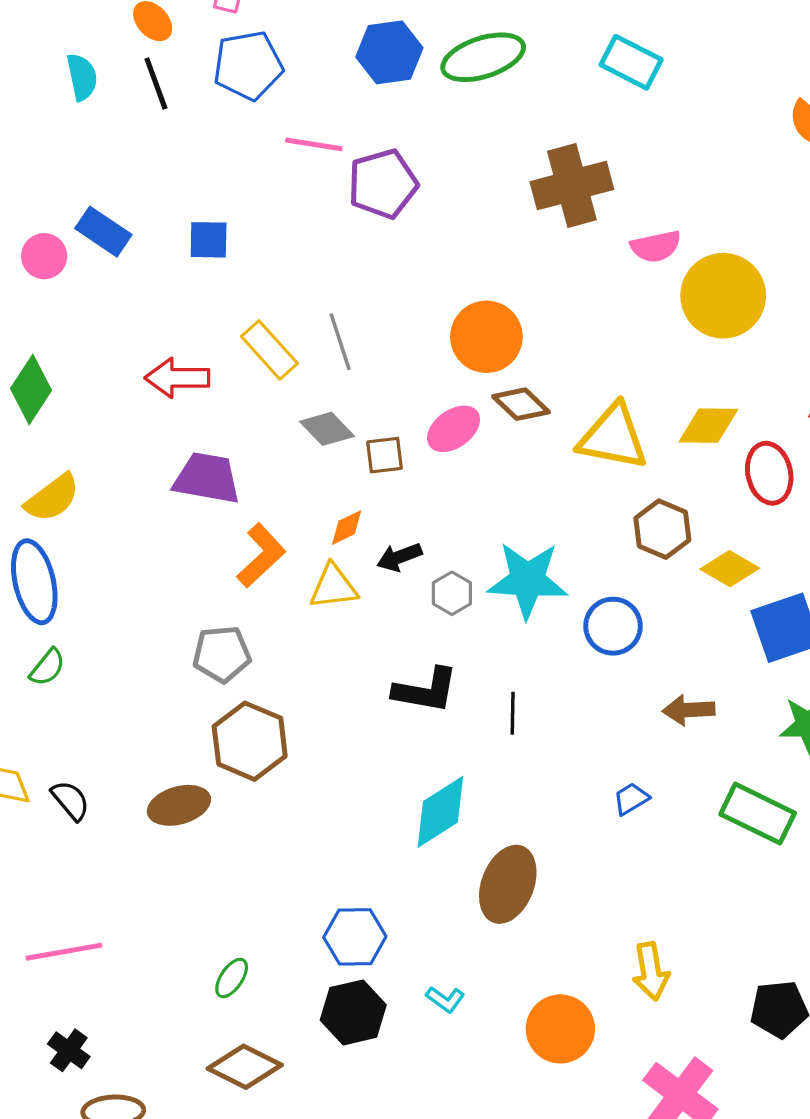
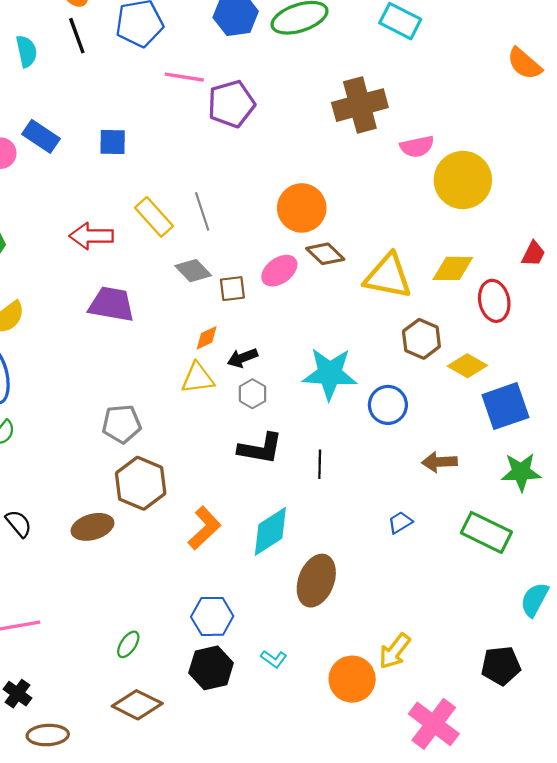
cyan semicircle: (82, 77) -> (26, 51), moved
orange L-shape: (261, 555) -> (204, 528), moved
gray hexagon: (452, 593) -> (252, 394), moved
yellow arrow: (651, 971) -> (395, 651), moved, turned 48

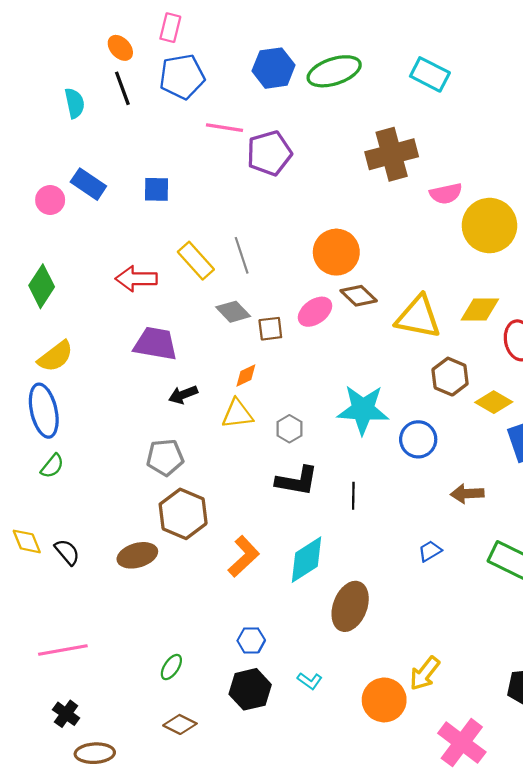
black arrow: (242, 358) -> (183, 395), moved
blue hexagon: (212, 616) -> (251, 640), size x0.7
brown diamond: (137, 705) -> (180, 724), size x0.7

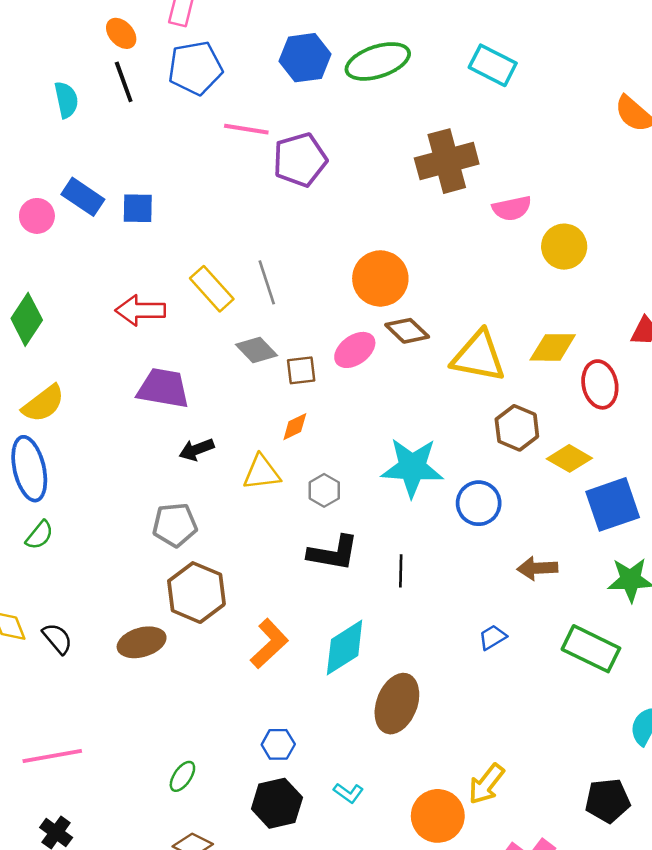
blue square: (157, 189) -> (138, 208), moved
yellow circle: (489, 226) -> (564, 247), size x0.7
orange diamond: (246, 376) -> (295, 427), moved

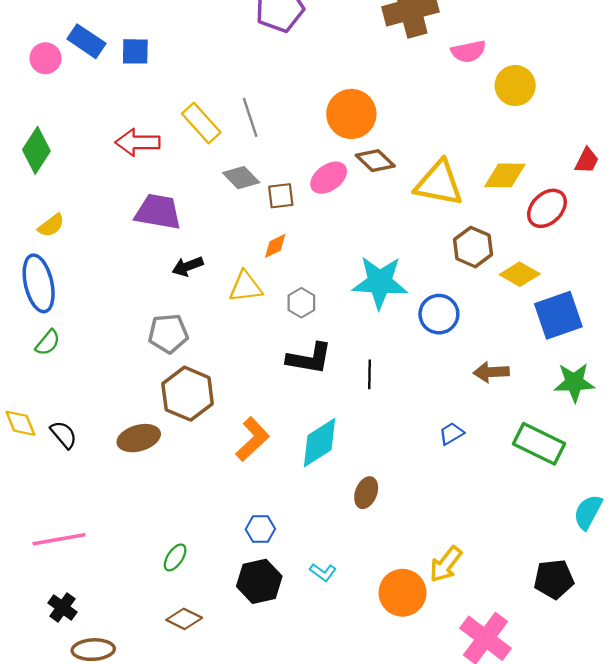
red ellipse: (600, 384) -> (547, 208), turned 57
yellow semicircle: (43, 404) -> (51, 225), size x0.7
brown ellipse: (397, 704) -> (366, 493), size x0.6

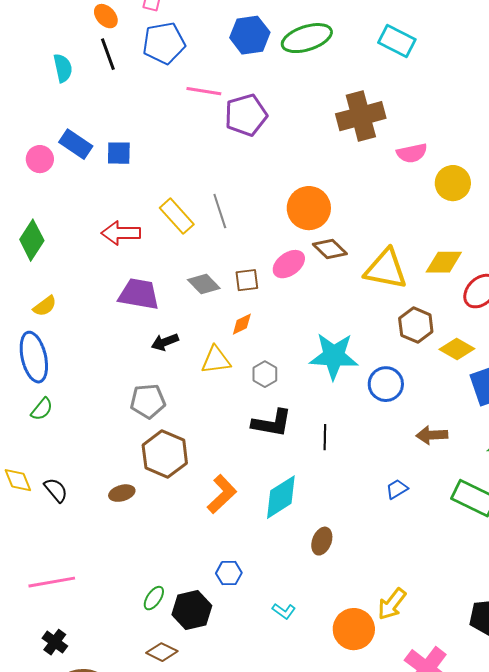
gray diamond: (241, 178) -> (204, 284), moved
brown ellipse: (139, 438) -> (122, 493), size x0.7
black hexagon: (259, 581) -> (192, 610), moved

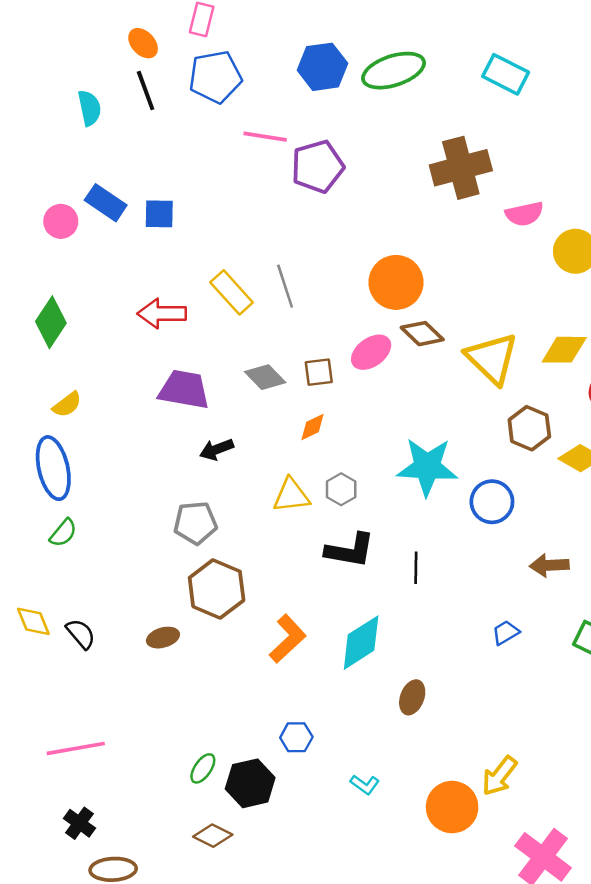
yellow triangle: (386, 269) -> (492, 358), turned 33
yellow triangle: (216, 360) -> (291, 495), moved

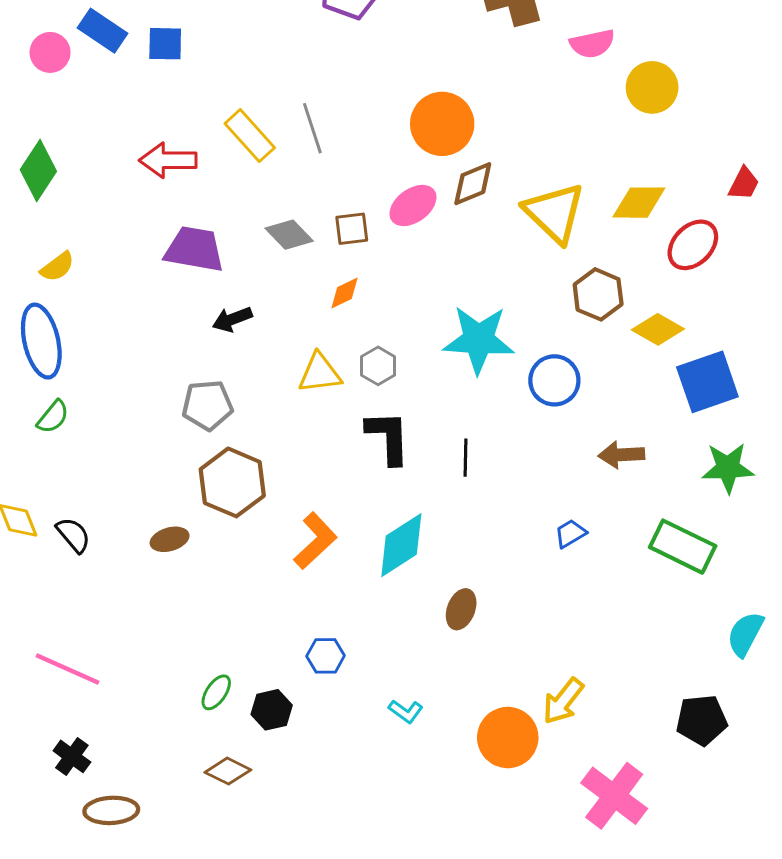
brown diamond: (422, 334) -> (473, 184), turned -66
black L-shape: (350, 550) -> (388, 437), turned -102
pink line: (76, 748) -> (68, 669), turned 34
black hexagon: (250, 783) -> (272, 710), size x0.7

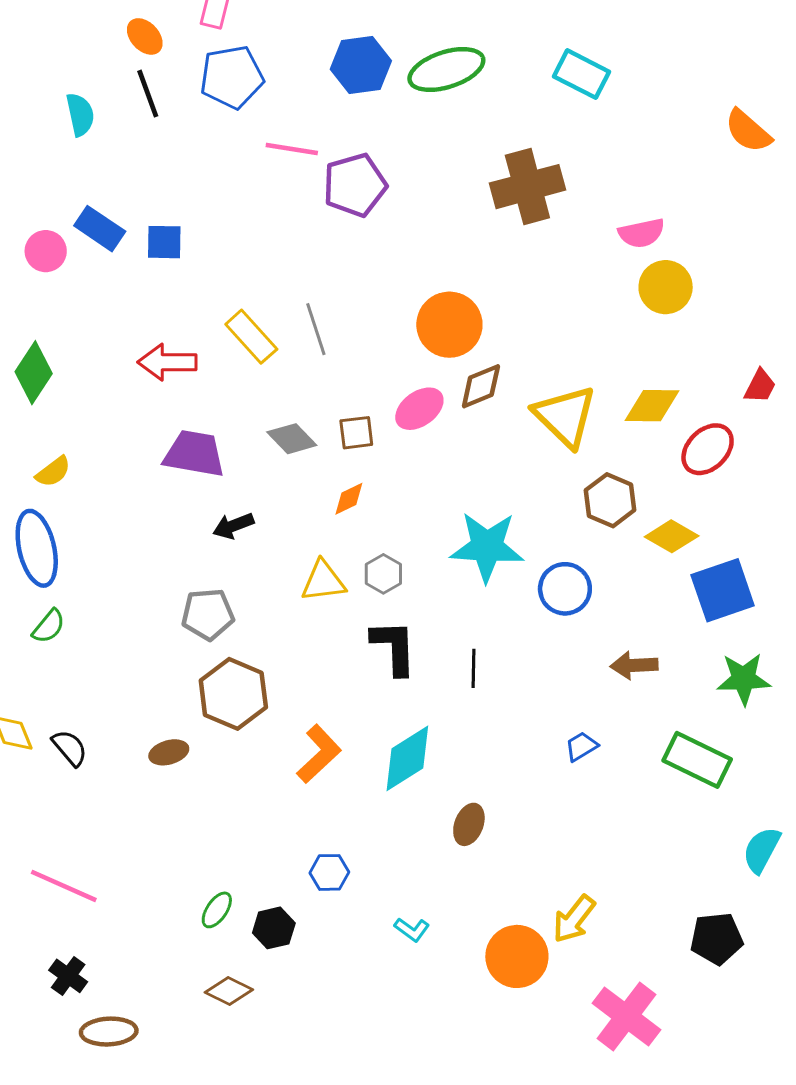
pink semicircle: (592, 44) -> (642, 233), moved

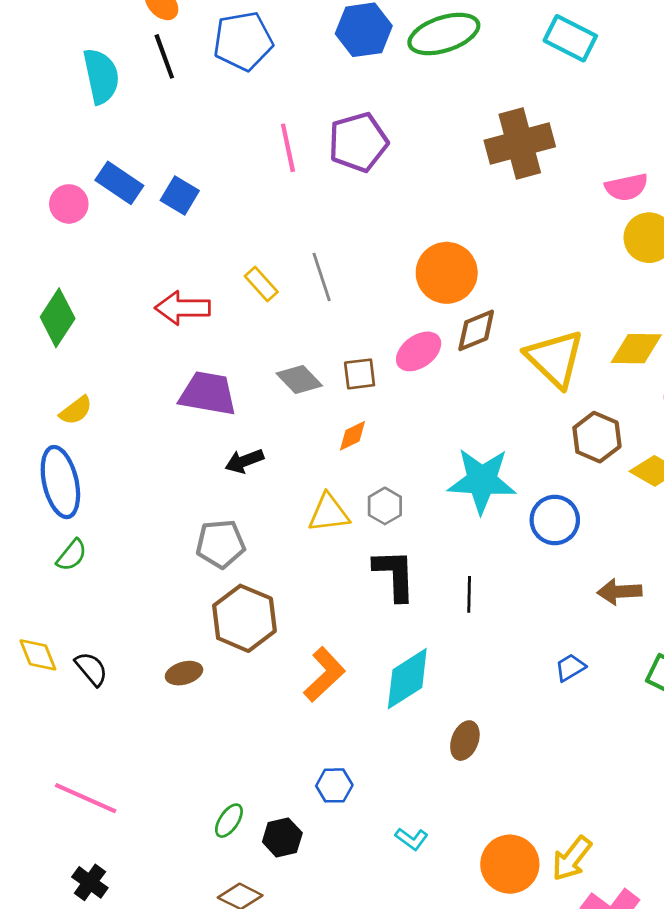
cyan semicircle: (80, 115) -> (101, 76), size x1.4
pink line: (292, 149) -> (288, 148), moved, turned 69
blue square: (164, 242) -> (180, 196), turned 30
yellow rectangle: (251, 337) -> (261, 284), size x0.7
yellow arrow: (574, 919) -> (572, 859), moved

